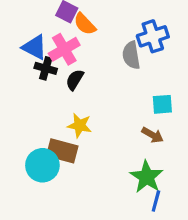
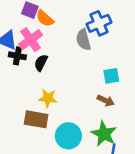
cyan circle: (42, 165) -> (68, 136), moved

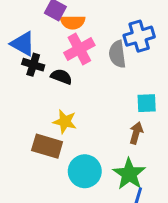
orange semicircle: (45, 18) -> (73, 22), turned -48
pink cross: (31, 40) -> (79, 49), moved
black semicircle: (41, 63) -> (61, 77), turned 77
brown arrow: (106, 101) -> (136, 133), turned -105

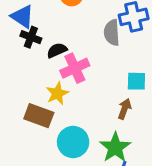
pink cross: (79, 49) -> (75, 68), moved
black semicircle: (61, 77) -> (57, 50), turned -48
yellow star: (65, 122) -> (57, 93), turned 30

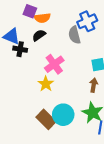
black semicircle: (57, 50) -> (39, 35), moved
brown rectangle: (39, 116) -> (46, 119), moved, turned 36

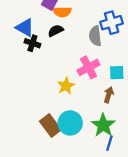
pink cross: (54, 64) -> (89, 67), moved
yellow star: (46, 84) -> (66, 86), moved

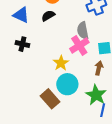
gray semicircle: (95, 36) -> (83, 31), moved
black cross: (32, 43) -> (22, 44), moved
cyan circle: (70, 123) -> (67, 84), moved

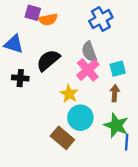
black semicircle: (48, 16) -> (48, 60), moved, size x1.5

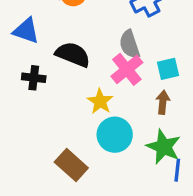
black semicircle: (48, 60) -> (73, 54), turned 60
brown rectangle: (62, 138) -> (71, 165), moved

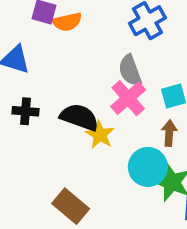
black semicircle: (73, 54) -> (79, 117), moved
cyan circle: (115, 135) -> (148, 167), moved

